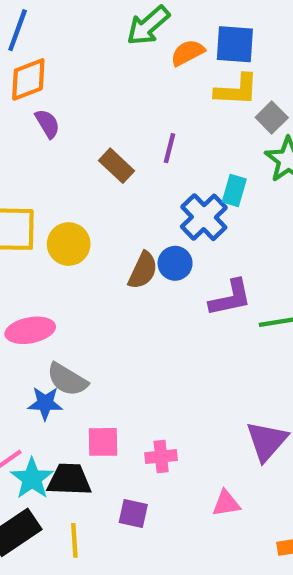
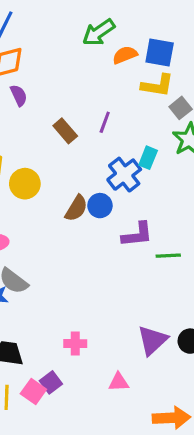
pink square: (103, 442) -> (33, 392), moved, turned 30
purple square: (133, 514) -> (51, 382), turned 35

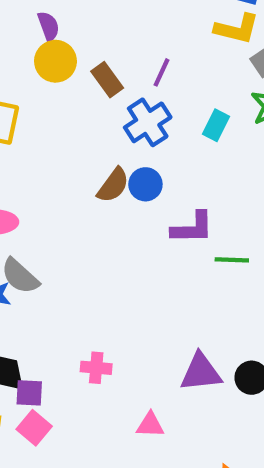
blue cross: (124, 175) -> (148, 122), moved
yellow circle: (25, 184) -> (55, 61), moved
purple triangle: (152, 340) -> (201, 372), turned 32
purple square: (51, 382) -> (29, 393), moved, turned 35

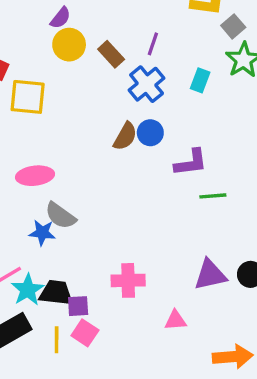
purple semicircle: (48, 26) -> (60, 18), turned 65
green line: (232, 260) -> (213, 196), moved
pink cross: (96, 368) -> (128, 280), size x1.4

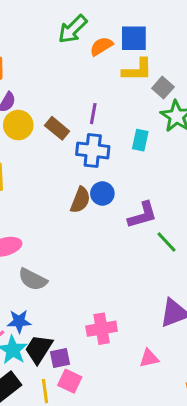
blue cross: (147, 84) -> (93, 150), turned -36
green line: (213, 196) -> (167, 242), turned 60
blue star: (42, 233) -> (19, 321), moved
black trapezoid: (56, 293) -> (39, 349), turned -56

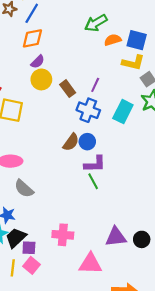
cyan rectangle: (140, 140) -> (123, 112), size x1.5
purple L-shape: (142, 215) -> (95, 164), moved
green line: (167, 242) -> (93, 181), moved
pink triangle: (149, 358) -> (90, 264), size x1.6

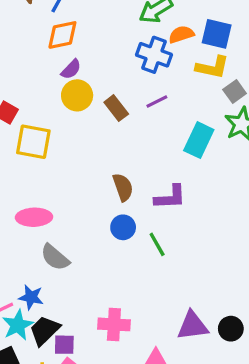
purple line: (95, 85) -> (157, 102), turned 40
blue cross: (88, 110) -> (154, 55), moved
brown semicircle: (71, 142) -> (123, 187), turned -54
blue circle: (87, 142) -> (123, 227), moved
purple L-shape: (95, 164) -> (170, 197), moved

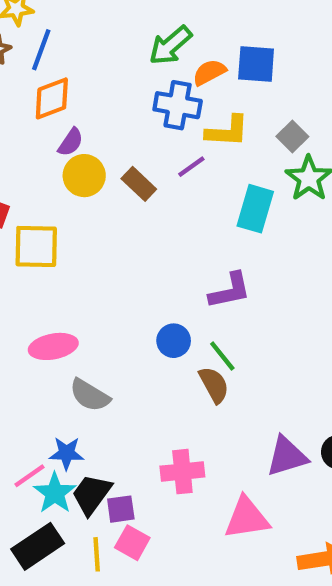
yellow L-shape: (212, 67) -> (227, 131), moved
brown semicircle: (123, 187) -> (214, 385), moved

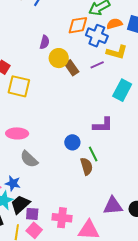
orange diamond: (52, 98) -> (78, 25), moved
purple semicircle: (71, 142) -> (45, 42), turned -32
yellow circle: (84, 176) -> (59, 58), moved
pink cross: (182, 472) -> (62, 218), moved

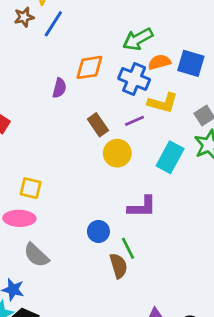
orange diamond: (78, 25) -> (89, 67), moved
yellow circle: (59, 58) -> (117, 153), moved
yellow square: (19, 86) -> (31, 188), moved, size x0.7

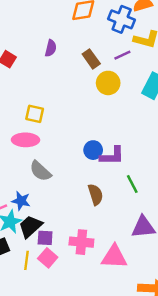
purple semicircle: (59, 88) -> (51, 48), moved
purple L-shape: (142, 207) -> (112, 156), moved
green line: (128, 248) -> (132, 184), moved
brown semicircle: (118, 266) -> (95, 195), moved

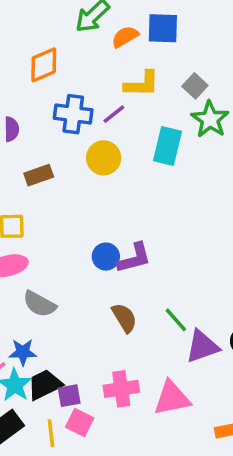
blue cross: (122, 19) -> (73, 114), moved
brown rectangle: (91, 59) -> (39, 175), moved, turned -60
green line: (132, 184) -> (176, 320), moved
black trapezoid: (30, 226) -> (45, 385), turned 30

